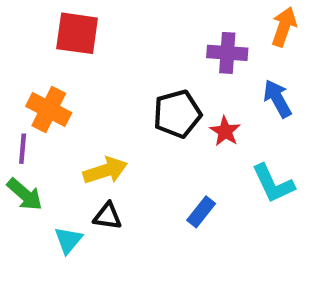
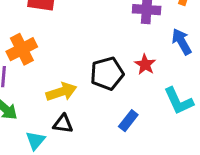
orange cross: (49, 110) -> (22, 49), turned 36
black pentagon: (177, 114) -> (107, 74), moved

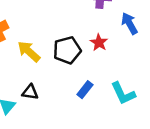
yellow arrow: (61, 92) -> (29, 51), moved, turned -120
cyan L-shape: (179, 101) -> (123, 93), moved

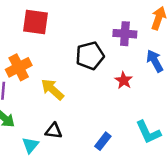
black pentagon: (67, 50) -> (90, 56), moved
blue rectangle: (85, 90) -> (103, 141), moved

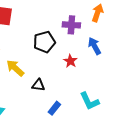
black triangle: (54, 131) -> (38, 85), moved

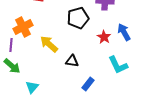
blue arrow: (95, 46) -> (124, 32), moved
cyan L-shape: (89, 101) -> (118, 65), moved

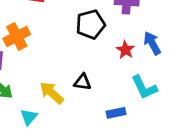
yellow arrow: (49, 44) -> (52, 93), moved
blue rectangle: (88, 84) -> (116, 113), moved, turned 40

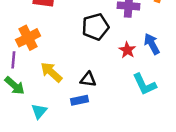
yellow arrow: (52, 93) -> (51, 72), moved
blue rectangle: (116, 113) -> (80, 100), moved

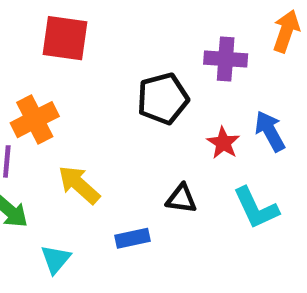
black triangle: (88, 79) -> (181, 199), moved

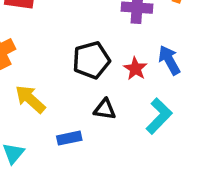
black pentagon: (163, 99) -> (91, 60), moved
cyan L-shape: (256, 208) -> (159, 116), turned -111

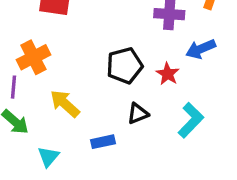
blue arrow: (169, 60) -> (201, 49), moved, turned -84
black triangle: (105, 109) -> (138, 114), turned -30

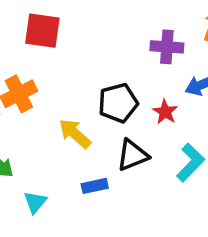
yellow arrow: (65, 104) -> (75, 134), moved
black triangle: (138, 114) -> (133, 155), size x1.4

